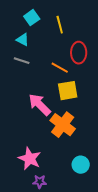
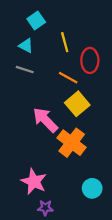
yellow line: (60, 25) -> (65, 42), moved
yellow square: (68, 91) -> (77, 104), turned -30

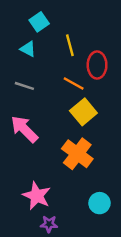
gray line: (25, 70) -> (24, 86), moved
pink arrow: (45, 120) -> (24, 129), moved

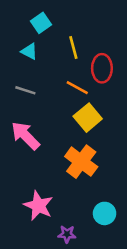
purple star: (49, 224) -> (67, 234), moved

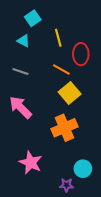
orange cross: (81, 162) -> (64, 128), turned 30
purple star: (67, 234) -> (67, 185), moved

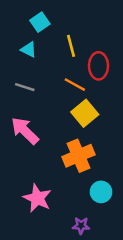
cyan circle: (83, 169) -> (101, 192), moved

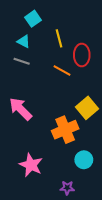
gray line: (25, 87) -> (22, 61), moved
yellow square: (85, 113) -> (87, 108), moved

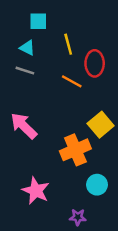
cyan square: (33, 19) -> (38, 21), turned 35

